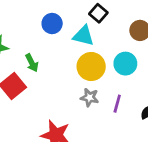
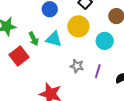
cyan triangle: (83, 36) -> (54, 39), moved
yellow circle: (91, 67) -> (78, 26), moved

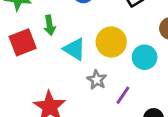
yellow circle: (78, 26) -> (111, 42), moved
cyan triangle: (54, 39) -> (74, 49), moved

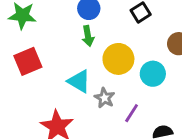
green arrow: (50, 25) -> (88, 36), moved
cyan triangle: (74, 49) -> (79, 81), moved

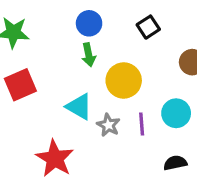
cyan circle: (153, 74) -> (176, 113), moved
purple line: (132, 113) -> (142, 124), moved, turned -36

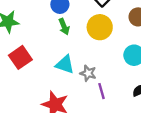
yellow circle: (124, 80) -> (100, 27), moved
purple line: (142, 124) -> (101, 91), moved

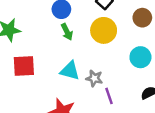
red square: (20, 57) -> (24, 66), turned 35

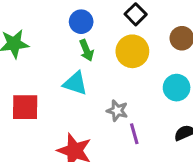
red square: (24, 66) -> (25, 107), moved
cyan triangle: (70, 71) -> (75, 83), moved

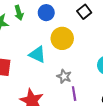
green arrow: (86, 50) -> (19, 13), moved
yellow circle: (132, 51) -> (62, 38), moved

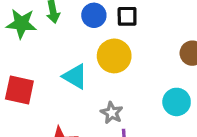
black square: (84, 12) -> (127, 16), moved, turned 32

